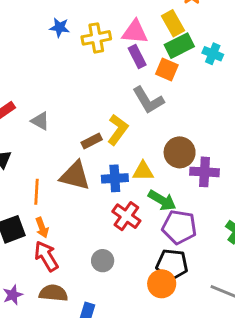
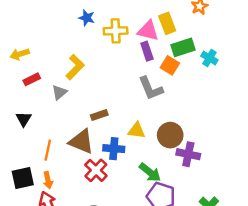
yellow rectangle: (173, 23) -> (167, 23), moved
gray triangle: (40, 121) -> (59, 92), turned 42
yellow L-shape: (118, 130) -> (75, 67), moved
yellow triangle: (143, 171) -> (137, 130), moved
red cross: (126, 216) -> (96, 170), moved

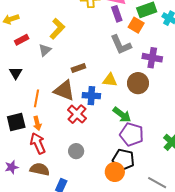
purple cross: (188, 154) -> (152, 58), moved

